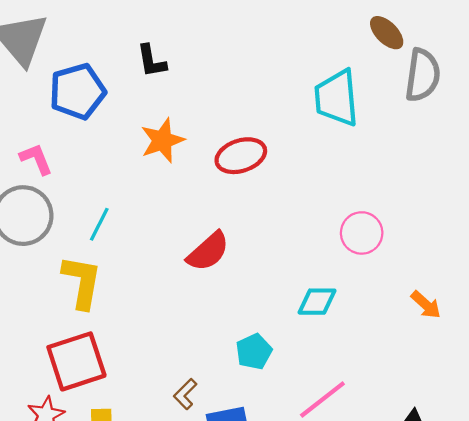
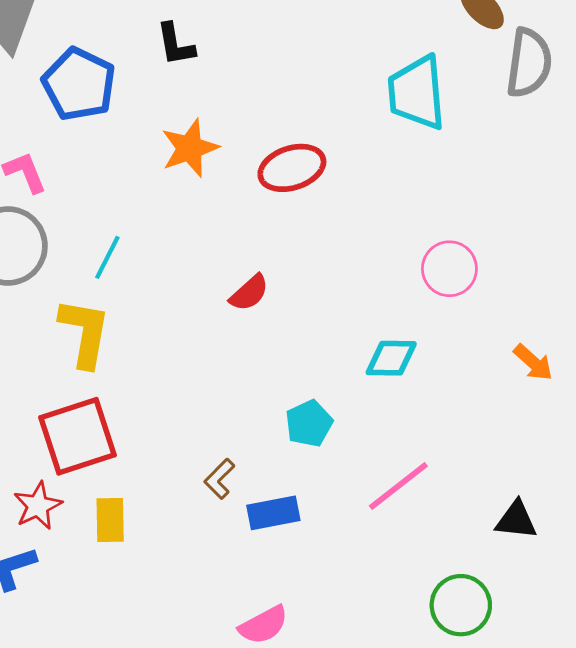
blue pentagon: (78, 91) -> (79, 84), turned -30
red semicircle: (208, 251) -> (249, 293), size x0.7

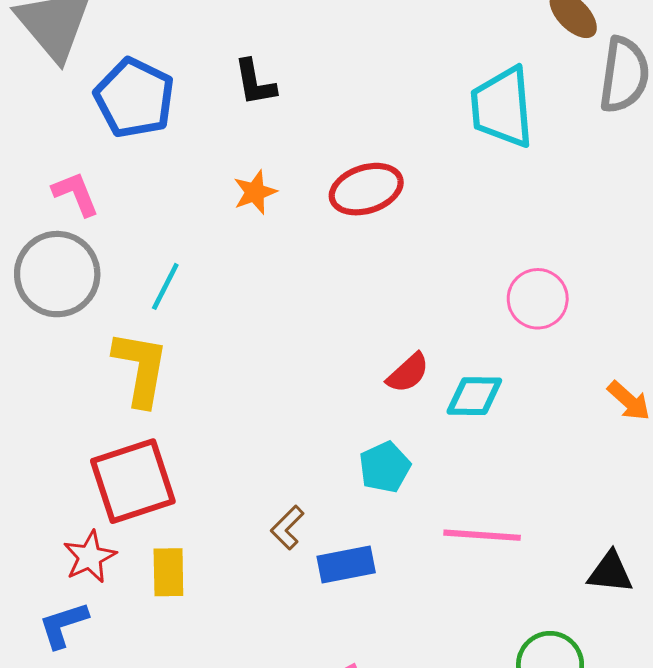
black L-shape: (175, 44) -> (255, 83), moved
orange star: (190, 148) -> (255, 192), moved, size x0.7
red semicircle: (249, 293) -> (408, 373), moved
pink line: (398, 486) -> (482, 535), turned 42

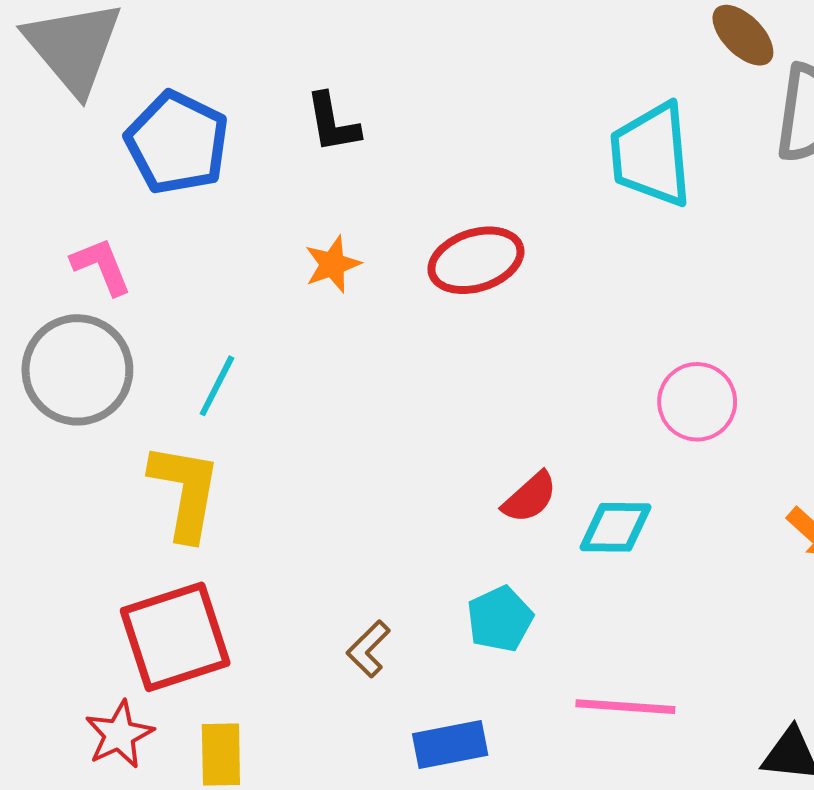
brown L-shape: (287, 527) -> (368, 649), moved

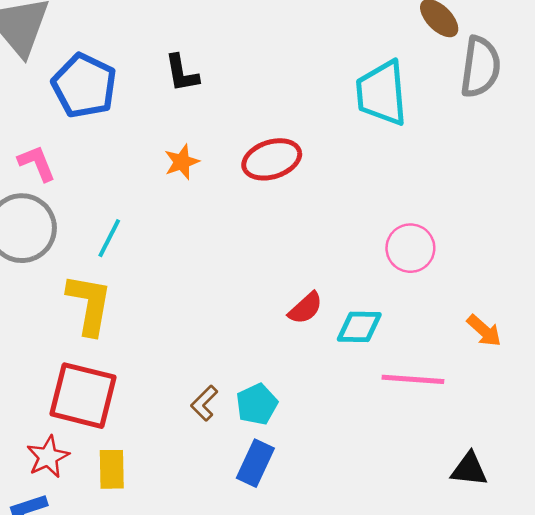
cyan pentagon: (500, 619) -> (257, 404), moved
red square: (175, 637) -> (83, 396), turned 32
pink line: (625, 707) -> (413, 379), moved
blue rectangle: (450, 745) -> (255, 463), turned -54

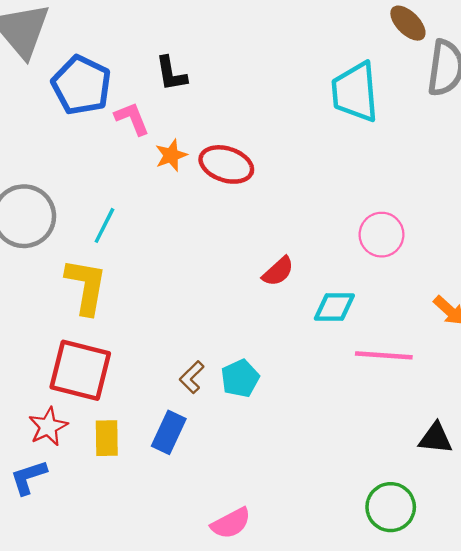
red ellipse: (272, 159) -> (226, 164), moved, turned 36
pink L-shape: (37, 163) -> (132, 118), moved
red semicircle: (305, 308) -> (278, 271), moved
blue rectangle: (255, 463) -> (169, 432), moved

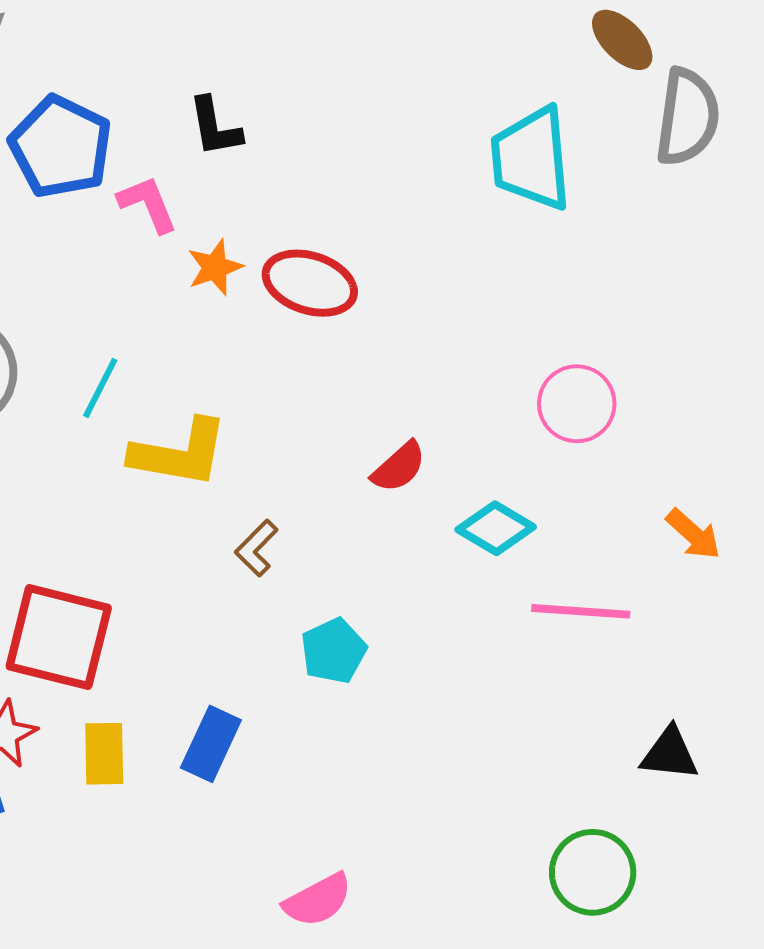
yellow L-shape: (86, 286) -> (179, 453), moved, turned 90
cyan diamond: (334, 307) -> (496, 528), turned 30
brown L-shape: (192, 377) -> (256, 548), moved

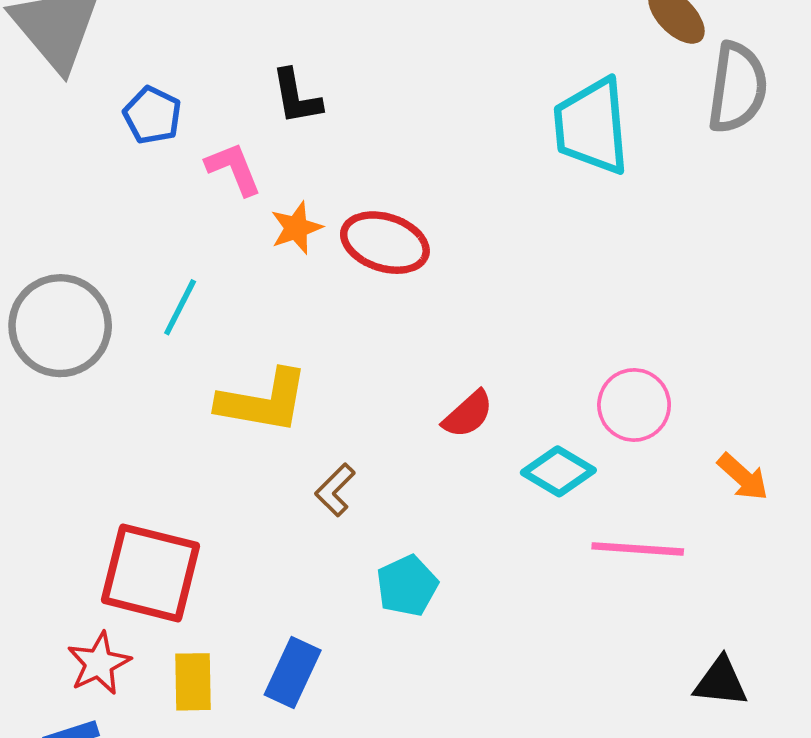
blue pentagon: (61, 147) -> (152, 115), size x0.6
cyan line: (100, 388) -> (180, 307), moved
pink circle: (577, 404) -> (634, 405), moved

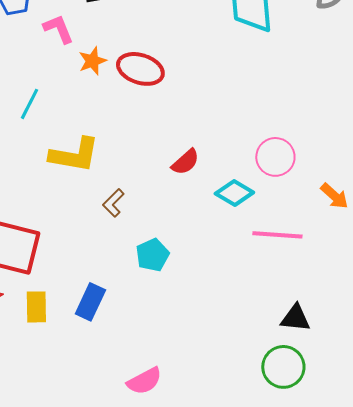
black triangle: (721, 682) -> (295, 318), moved

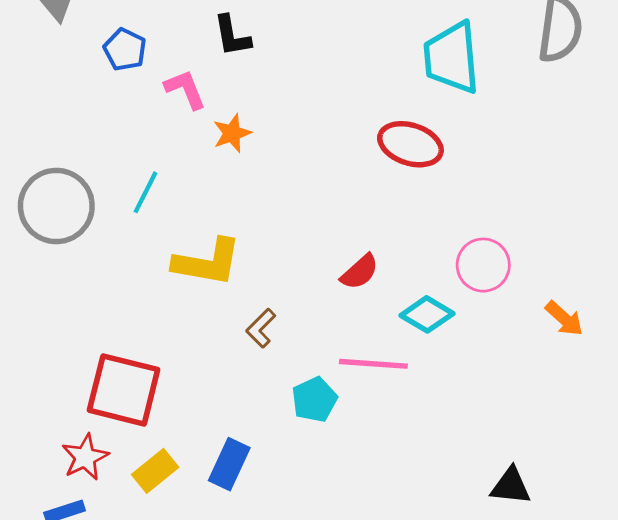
red ellipse: (140, 69) -> (410, 144), moved
pink line: (277, 235) -> (373, 364), moved
yellow rectangle: (36, 307) -> (155, 471), turned 52

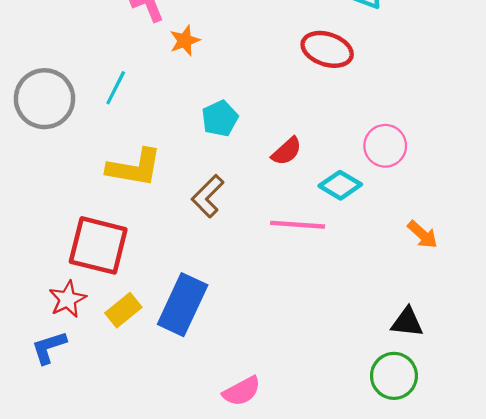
yellow L-shape: (207, 262) -> (134, 168), moved
orange arrow: (564, 319) -> (422, 235), moved
brown L-shape: (261, 328) -> (208, 196), size x1.4
cyan pentagon: (314, 400) -> (220, 118), moved
blue rectangle: (229, 464) -> (183, 305), size x1.5

